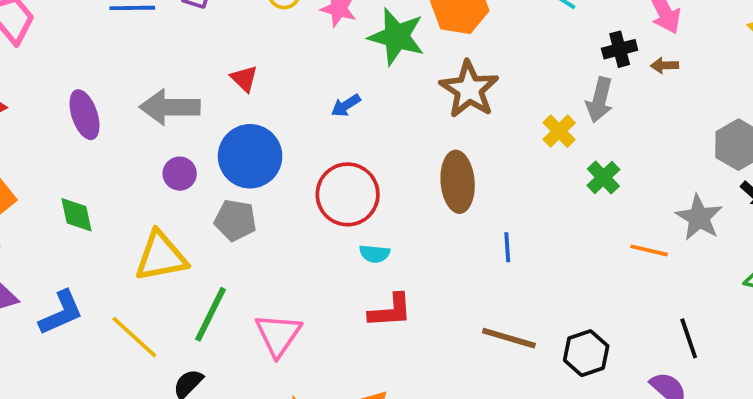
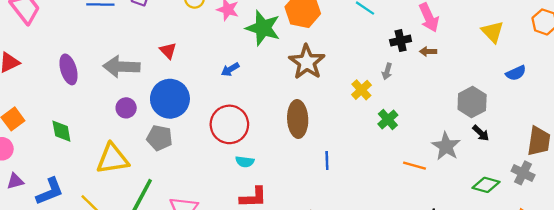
gray arrow: (599, 100) -> (387, 71), size x0.6

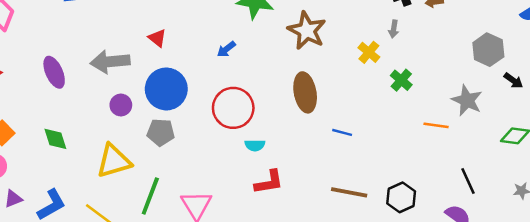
black arrow: (481, 133) -> (513, 81), moved
blue line: (327, 160) -> (342, 132), turned -66

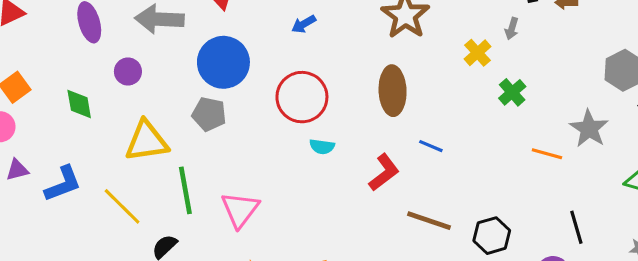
purple circle: (121, 105) -> (128, 72), moved
red L-shape: (269, 182) -> (384, 172), moved, turned -36
green line: (150, 196) -> (185, 190), turned -39

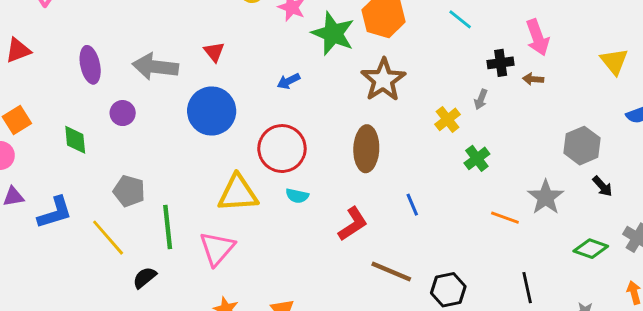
gray pentagon: (209, 114) -> (129, 191), moved
yellow triangle: (147, 141) -> (238, 193), moved
blue line: (431, 146) -> (412, 205), moved, turned 40

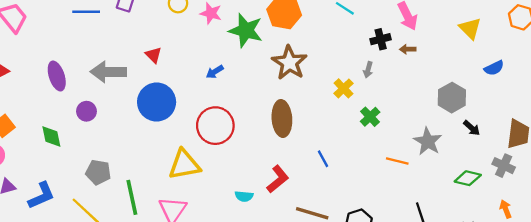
cyan semicircle: (297, 196) -> (244, 196), moved

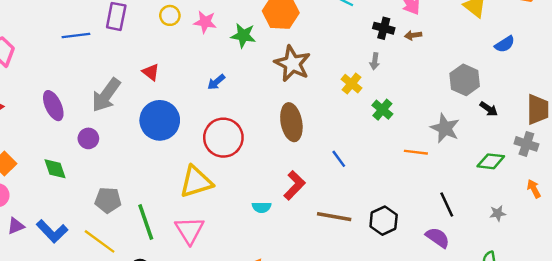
green star: (246, 30) -> (243, 35), size x0.7
black cross: (381, 39) -> (384, 28), turned 36
gray arrow: (108, 72) -> (106, 95), turned -48
blue L-shape: (41, 196) -> (52, 231), turned 76

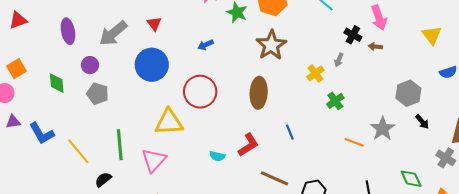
green diamond: (491, 161) -> (411, 179), moved, turned 45
gray pentagon: (108, 200) -> (98, 94), moved

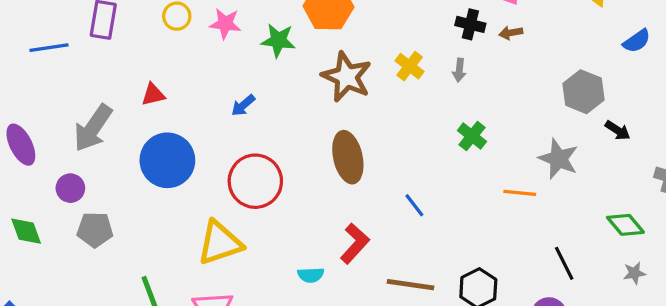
red triangle: (154, 24) -> (153, 95), turned -49
yellow cross: (315, 73) -> (410, 66), moved

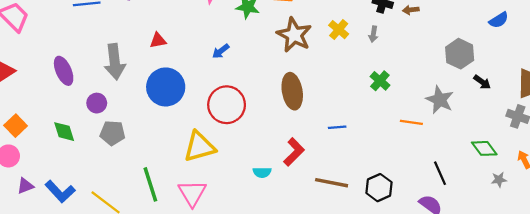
gray arrow: (93, 128) -> (115, 62), turned -44
blue line: (414, 205) -> (337, 127), turned -60
gray star: (634, 273) -> (499, 180), moved

